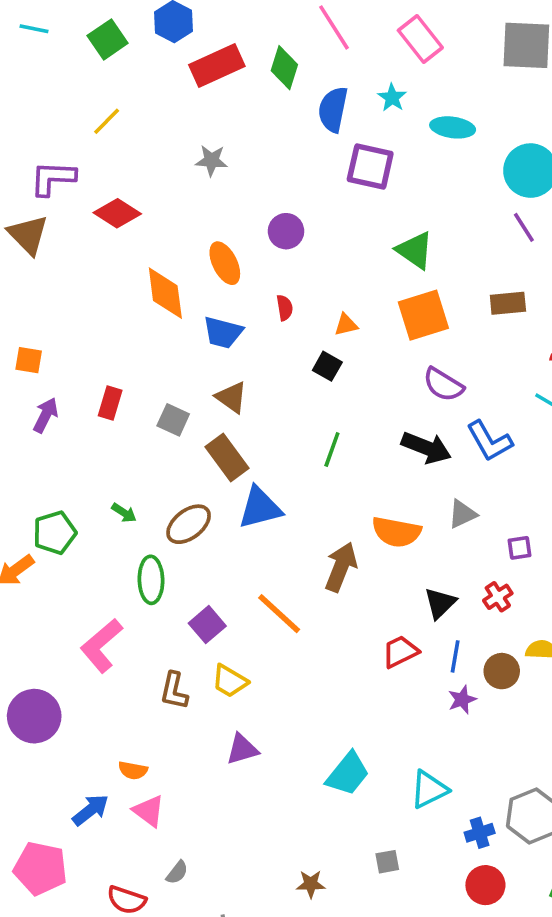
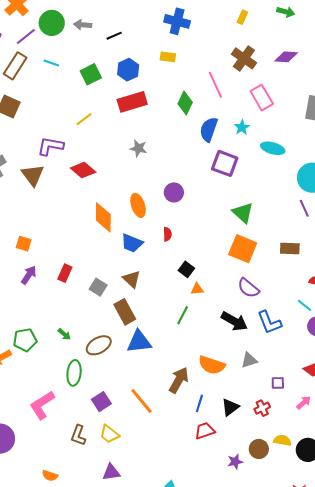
red rectangle: (217, 66) -> (132, 102), moved
orange square: (423, 315) -> (243, 249), turned 32
orange triangle: (346, 325) -> (197, 289), moved
blue line: (455, 656) -> (199, 403), moved

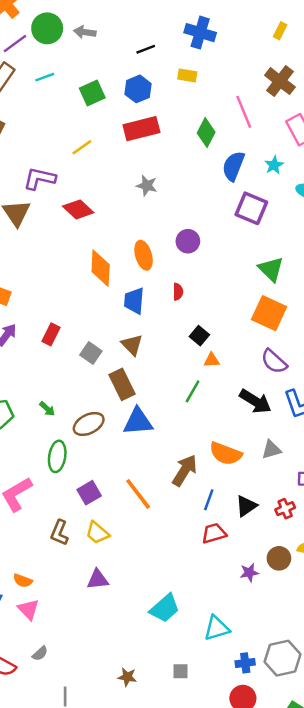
black line: (114, 36) -> (146, 49), moved
cyan line: (51, 63) -> (45, 77), turned -42
blue trapezoid: (132, 243) -> (134, 301), turned 70

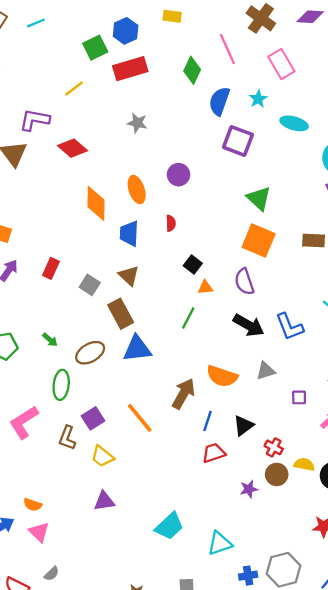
green square: (92, 93) -> (95, 48), moved
purple semicircle: (274, 361) -> (244, 282), moved, turned 32
red cross: (285, 509) -> (274, 447), moved, turned -36
brown L-shape: (59, 533) -> (67, 438), moved

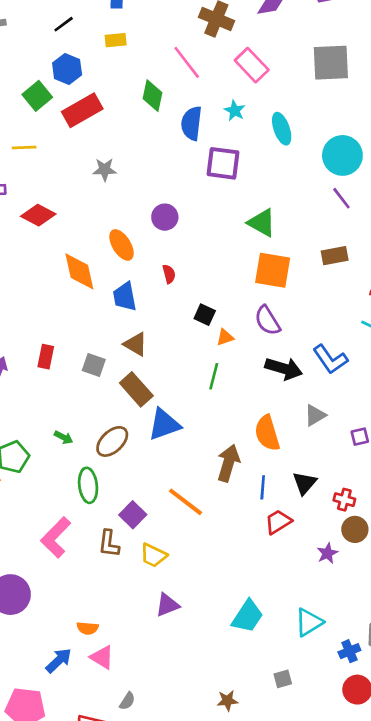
yellow line: (74, 88) -> (24, 148), turned 48
cyan ellipse: (294, 123) -> (282, 129), turned 68
orange semicircle: (222, 376) -> (267, 433), turned 68

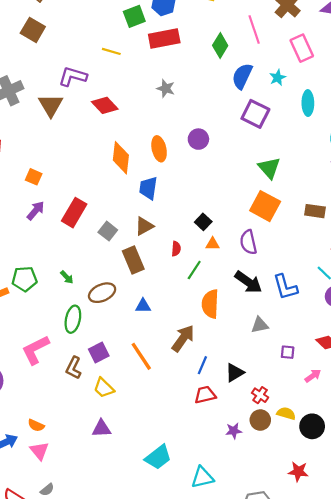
red semicircle: (169, 274) -> (176, 249), moved
brown triangle: (136, 344) -> (144, 226), turned 42
red rectangle: (46, 357) -> (74, 213), size x1.5
blue triangle: (164, 424) -> (143, 306), moved, size x0.6
orange semicircle: (267, 433) -> (210, 304), moved

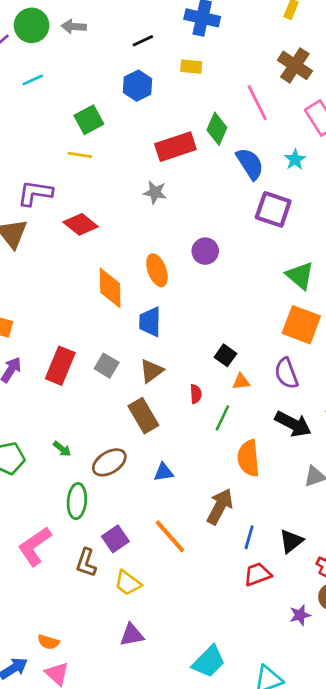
green square: (134, 16) -> (89, 120), moved
red rectangle: (164, 39) -> (175, 147), moved
blue semicircle: (242, 76) -> (250, 164), turned 130
gray square: (108, 231) -> (107, 366), moved

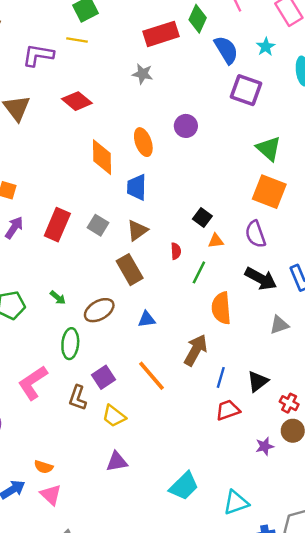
purple L-shape: (35, 193) -> (38, 55), moved

